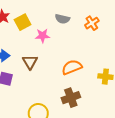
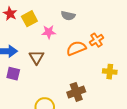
orange cross: (92, 23) -> (97, 40), moved
orange semicircle: (72, 67) -> (76, 48), moved

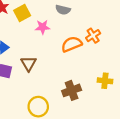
brown triangle: (37, 57) -> (29, 64), moved
yellow cross: (110, 72) -> (105, 81), moved

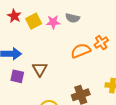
pink star: (43, 27) -> (53, 22), moved

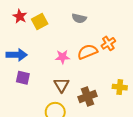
pink star: (53, 22) -> (62, 57), moved
brown triangle: (40, 69) -> (61, 85), moved

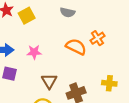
orange semicircle: (87, 52) -> (76, 47), turned 48
pink star: (62, 57) -> (34, 52), moved

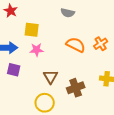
yellow square: (27, 16) -> (32, 30), moved, turned 35
orange cross: (98, 38) -> (101, 44), moved

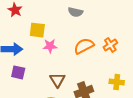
orange semicircle: (76, 45) -> (84, 46), turned -54
pink star: (37, 50) -> (50, 46), moved

